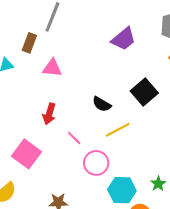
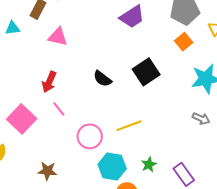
yellow line: (118, 130) -> (129, 126), moved
pink line: (74, 138) -> (59, 109), moved

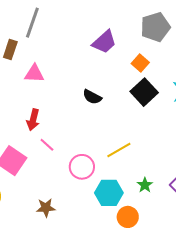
orange square: (184, 42) -> (140, 63), moved
black square: (146, 72) -> (144, 92), moved
black semicircle: (102, 79) -> (92, 97), moved

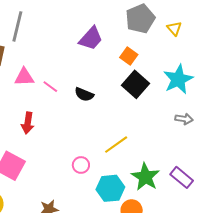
pink line: (47, 145) -> (50, 87), moved
pink circle: (82, 167) -> (81, 165), size x0.7
green star: (145, 185) -> (145, 177), size x1.8

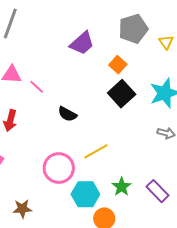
black semicircle: (84, 94) -> (67, 114), moved
pink circle: (81, 165) -> (59, 168), size x1.8
green star: (145, 177) -> (122, 187), size x0.7

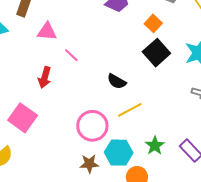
pink line: (37, 87) -> (71, 55), moved
black semicircle: (67, 114) -> (117, 81), moved
brown star: (22, 209) -> (89, 164), moved

